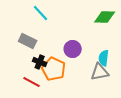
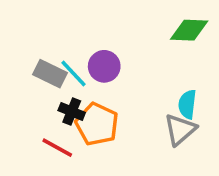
cyan line: (41, 13) -> (73, 74), moved
purple circle: (73, 49) -> (104, 66), moved
gray triangle: (100, 72) -> (180, 130), turned -30

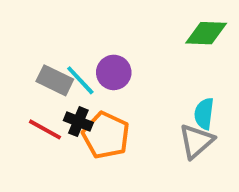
red line: (57, 148) -> (45, 129), moved

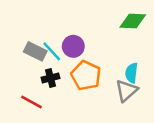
black cross: (78, 122) -> (51, 78), turned -36
red line: (45, 129) -> (32, 102), moved
orange pentagon: (106, 135) -> (86, 75), moved

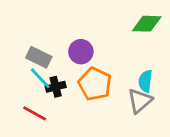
cyan line: (52, 51) -> (40, 78), moved

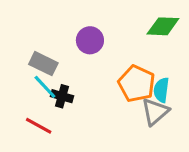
purple circle: (81, 52) -> (90, 40), moved
orange pentagon: (95, 84) -> (137, 84), moved
black cross: (56, 87) -> (62, 96), turned 30

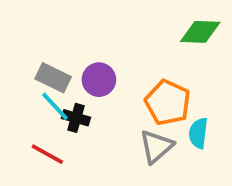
purple circle: (90, 40) -> (99, 80), moved
cyan semicircle: (161, 90) -> (198, 133), moved
gray triangle: (155, 112) -> (156, 147), moved

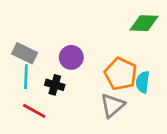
gray rectangle: (53, 78) -> (25, 53), moved
cyan line: (55, 106) -> (26, 77), moved, turned 45
cyan semicircle: (198, 133) -> (143, 82), moved

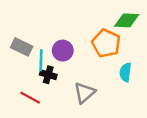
orange pentagon: (121, 74) -> (106, 43), moved
cyan line: (26, 77) -> (41, 60), moved
gray triangle: (112, 105) -> (84, 93), moved

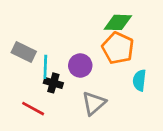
green diamond: (127, 20) -> (118, 22), moved
purple circle: (63, 51) -> (80, 66), moved

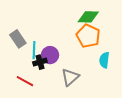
gray rectangle: (24, 52) -> (18, 39), turned 30
purple circle: (80, 66) -> (50, 55), moved
black cross: (53, 83) -> (40, 62), turned -32

